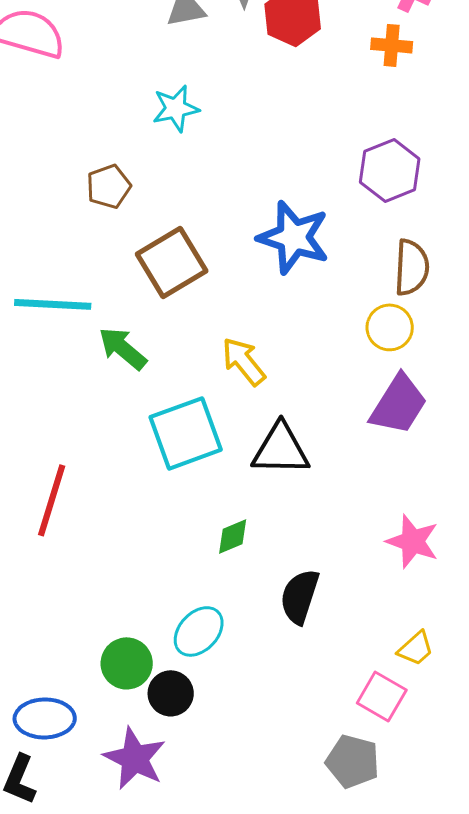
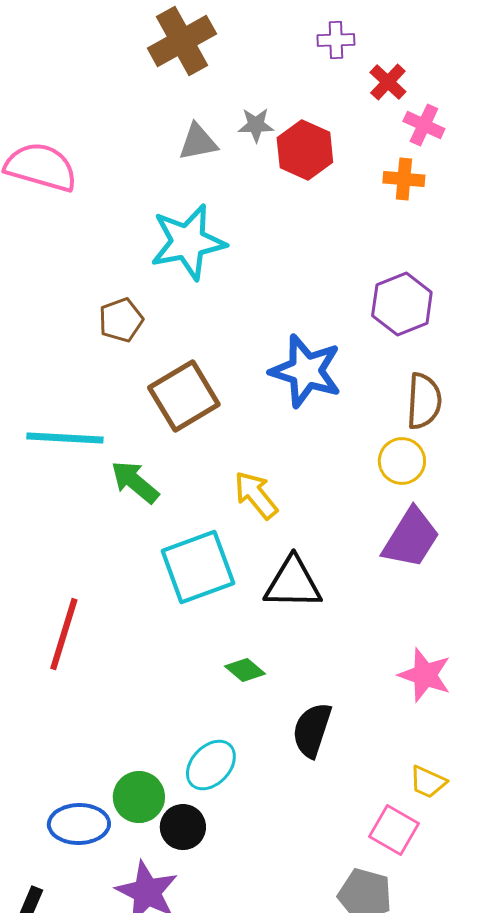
cyan star: (176, 108) -> (188, 242), size x1.6
green diamond: (233, 536) -> (245, 670), turned 63
yellow trapezoid: (416, 648) -> (428, 782), turned 66
blue ellipse: (45, 718) -> (79, 824), moved

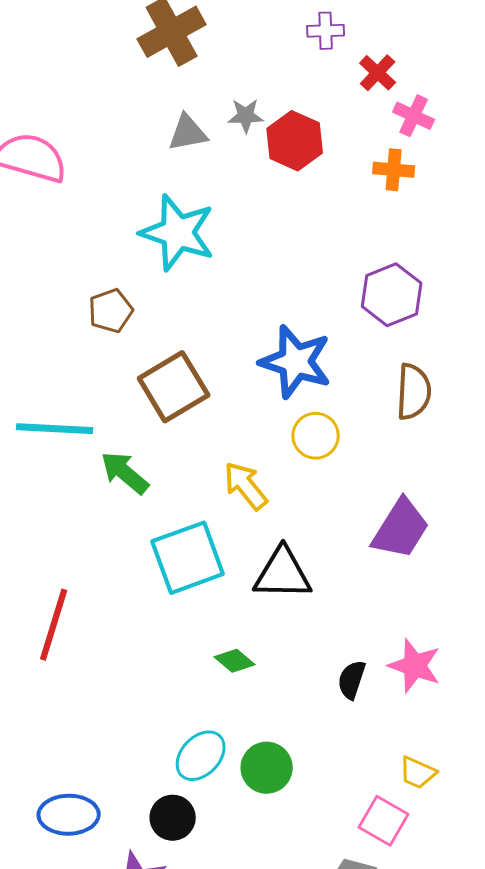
cyan star: (188, 242) -> (178, 233), turned 30
yellow circle: (402, 461) -> (316, 436), moved
black semicircle: (312, 730) -> (352, 680), moved, size x0.7
green circle: (139, 797) -> (267, 768), moved

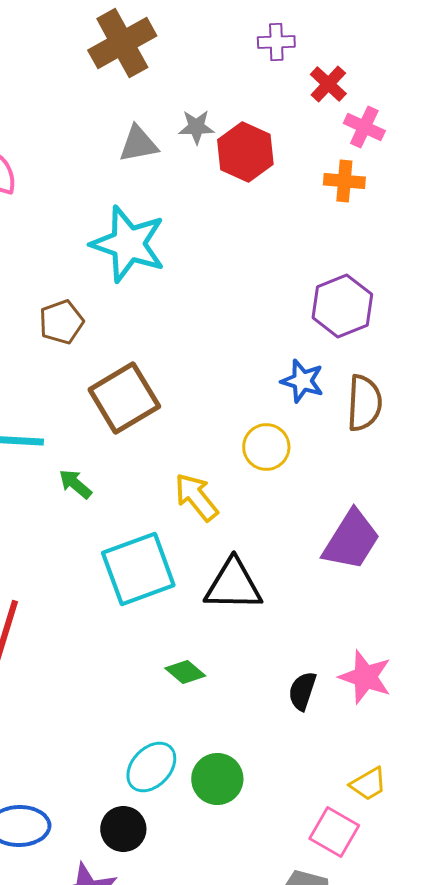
blue star: (296, 362) -> (302, 381), moved, size x0.6
green arrow: (125, 473) -> (75, 484), size x0.7
yellow trapezoid: (418, 773) -> (368, 784), turned -54

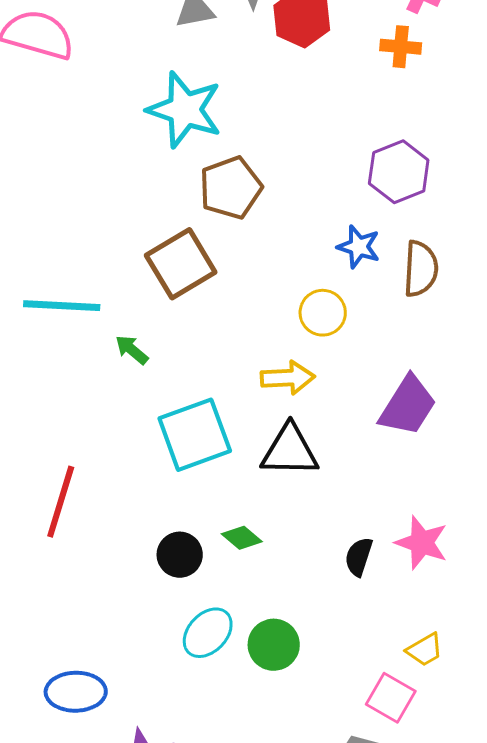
brown pentagon: (61, 322) -> (231, 188), moved, size x1.4
yellow arrow: (196, 497) -> (288, 378), moved, turned 126
black circle: (123, 829) -> (180, 555), moved

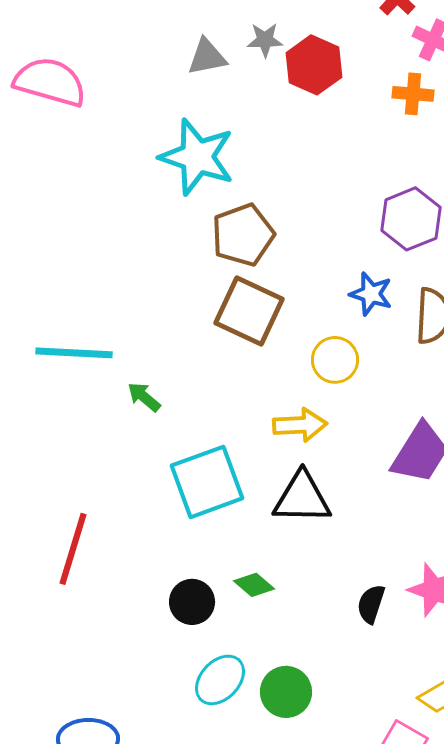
brown square: (181, 264) -> (249, 311), moved, turned -34

